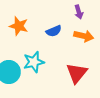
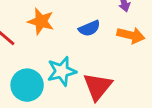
red triangle: (77, 73) -> (98, 86), moved

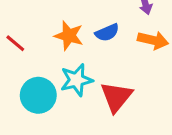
orange star: (41, 21) -> (69, 36), moved

